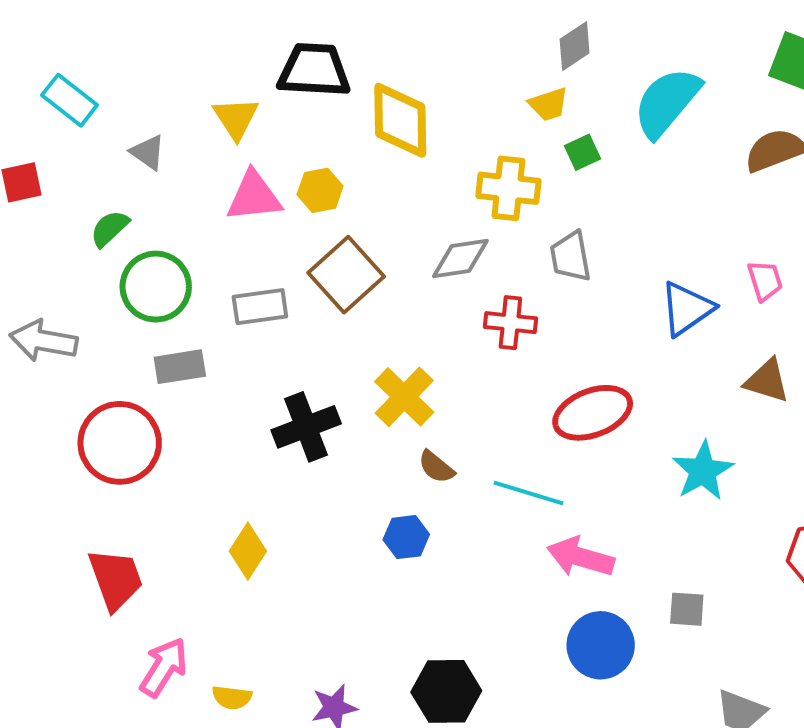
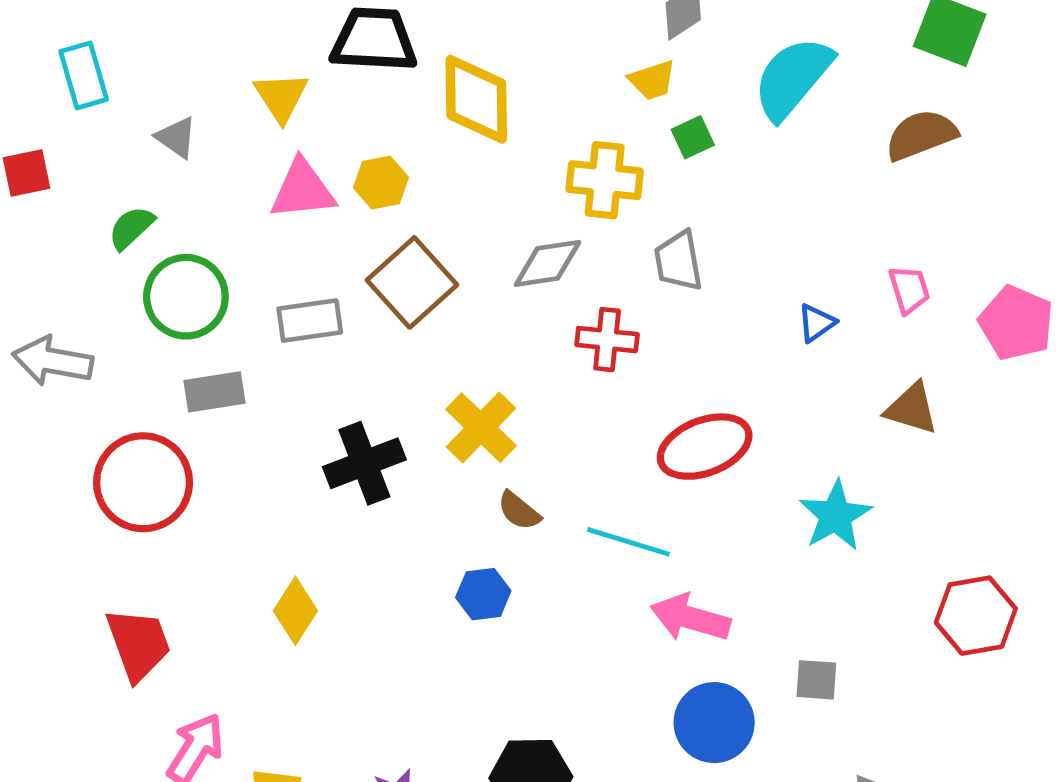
cyan rectangle: (70, 100) -> (84, 75), turned 36
blue triangle: (687, 309) -> (816, 323), size x0.6

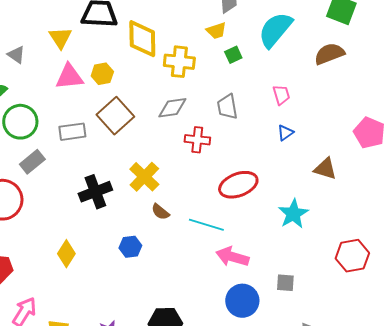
yellow cross: (605, 180) -> (179, 62), moved
pink trapezoid: (909, 290) -> (281, 95), moved
gray rectangle: (214, 392) -> (32, 162), turned -30
blue hexagon: (483, 594) -> (130, 247), moved

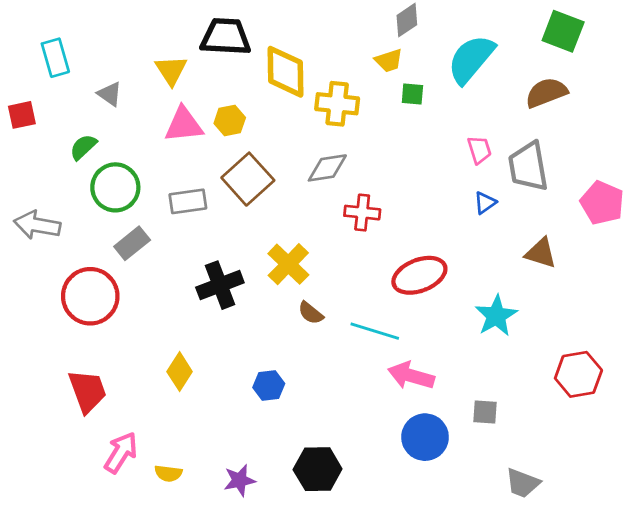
green square: (233, 55) -> (412, 94), turned 30
gray trapezoid: (227, 107) -> (528, 167), moved, size x1.4
blue hexagon: (130, 247) -> (269, 386), moved

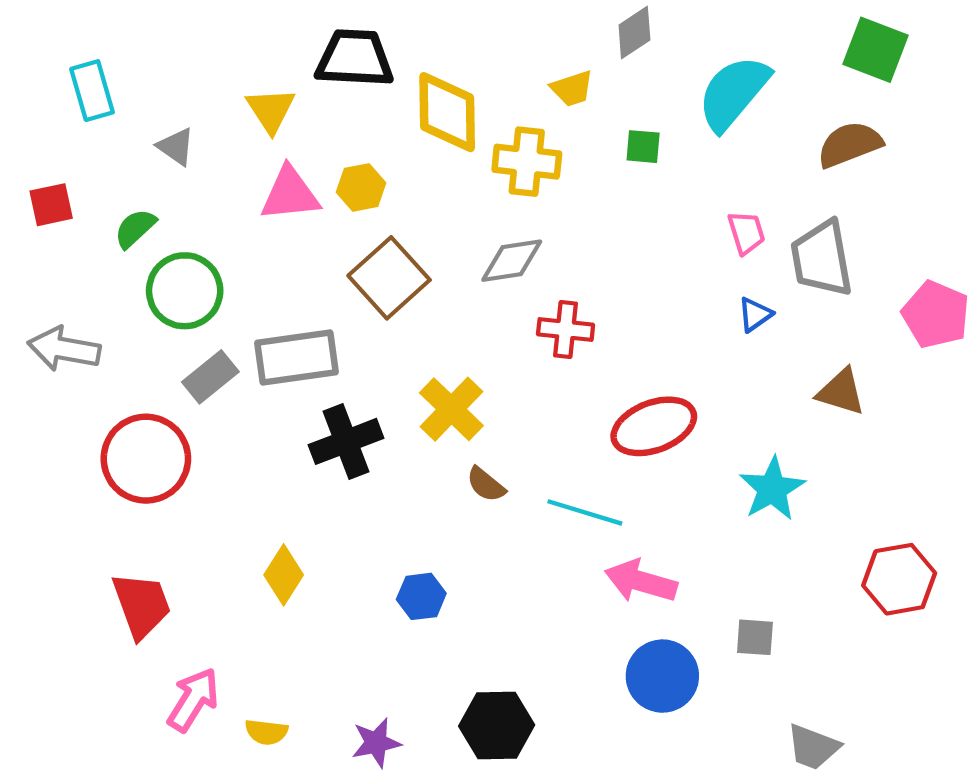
yellow trapezoid: (389, 60) -> (572, 88), moved
red square: (22, 115) -> (51, 205), moved
gray rectangle: (188, 201) -> (297, 357), moved, size x1.4

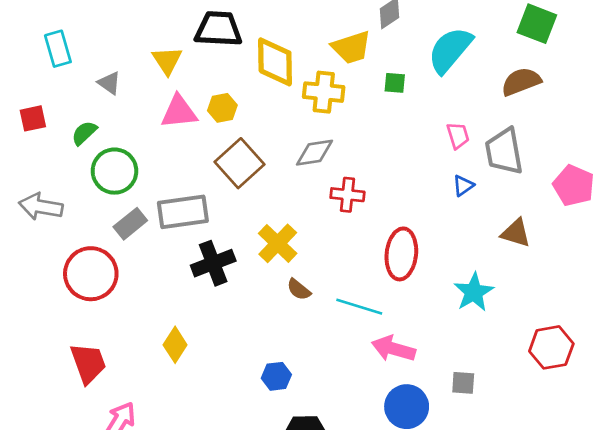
yellow trapezoid: (572, 88) -> (351, 47), size x1.5
red ellipse: (654, 426) -> (401, 254), turned -63
blue hexagon: (421, 596) -> (276, 376), moved

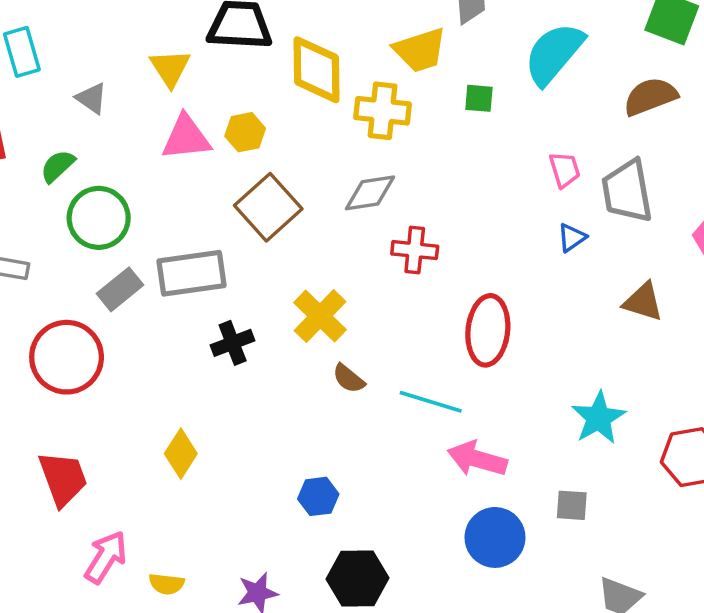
black cross: (213, 263) -> (233, 343), size x0.7
cyan star: (474, 292) -> (599, 418), moved

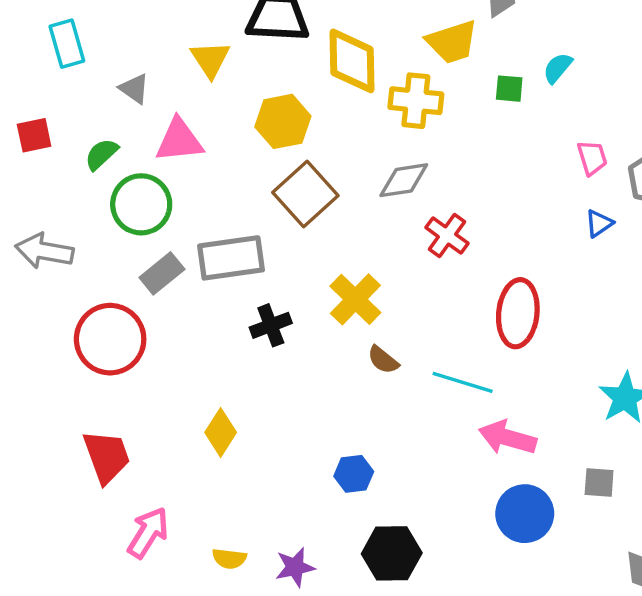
cyan semicircle: (554, 54) -> (558, 68), moved, size x0.5
yellow hexagon: (245, 132) -> (283, 121), size x1.4
pink triangle: (186, 138) -> (179, 140), moved
red cross: (415, 250) -> (447, 235), turned 30
yellow semicircle: (167, 584) -> (229, 559), moved

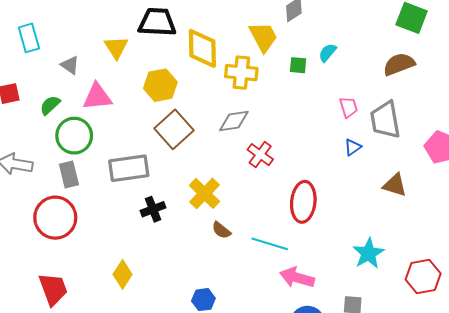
yellow trapezoid: (452, 42) -> (263, 37), turned -100
gray rectangle: (162, 273) -> (69, 175), moved, turned -65

